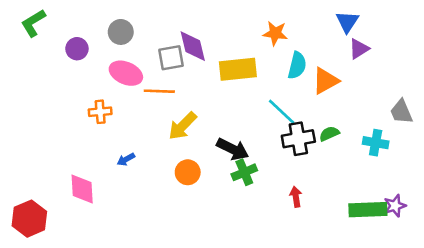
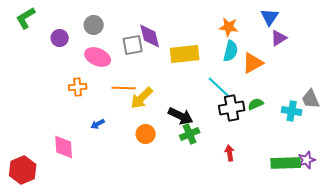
orange star: (275, 33) -> (229, 27), moved
orange line: (159, 91) -> (124, 88), moved
gray trapezoid: (401, 112) -> (311, 99), moved

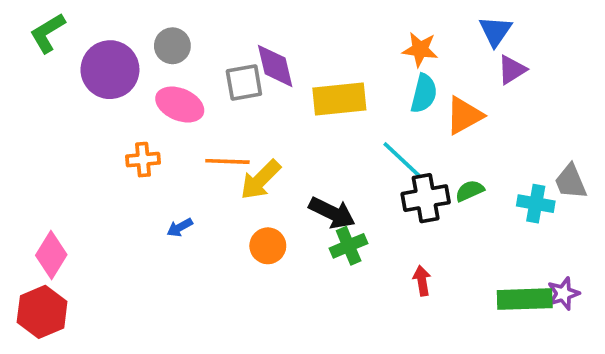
purple circle: (60, 38) -> (110, 70), size x1.8
pink diamond: (64, 147) -> (51, 255), moved, turned 35

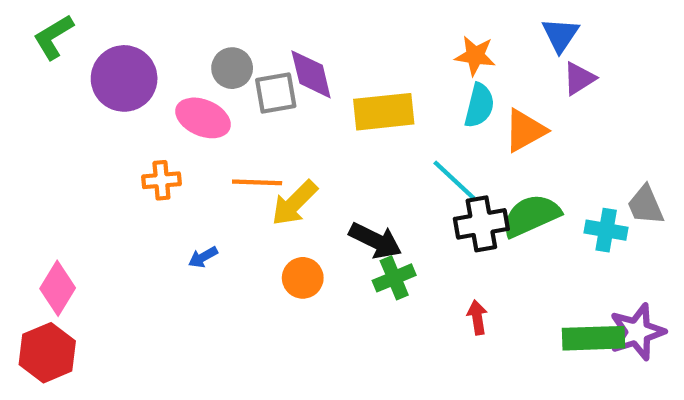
gray circle: (172, 46) -> (232, 68), moved
green semicircle: (470, 191) -> (531, 216), size x1.8
purple star: (563, 294) -> (637, 332), size x1.5

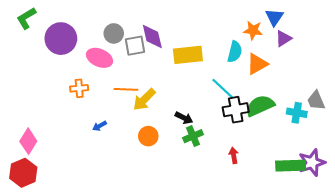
orange star: (475, 56) -> (253, 30), moved
black arrow: (375, 241) -> (184, 118), size x0.7

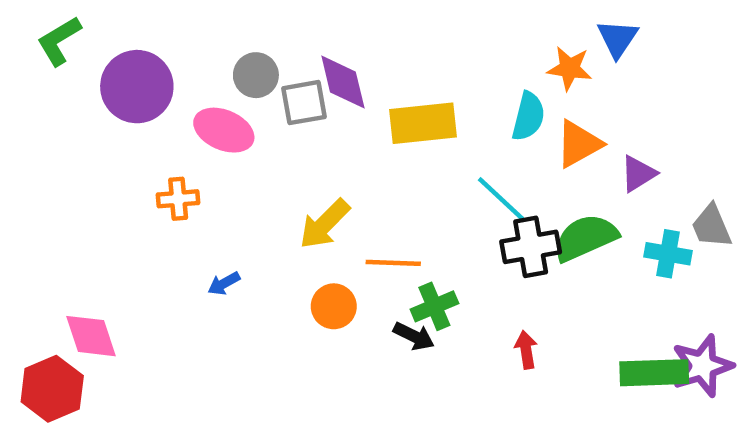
purple triangle: (283, 39) -> (638, 174), moved
orange line: (126, 89) -> (393, 263), moved
black arrow: (184, 118) -> (414, 336), moved
pink diamond: (28, 141) -> (91, 336), moved, turned -50

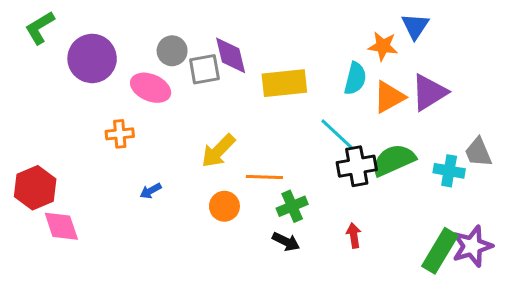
purple triangle: (638, 174) -> (429, 92), moved, size x1.5
black arrow: (414, 336) -> (286, 242), moved
green rectangle: (654, 373) -> (440, 251), turned -57
red hexagon: (52, 389) -> (35, 188), moved

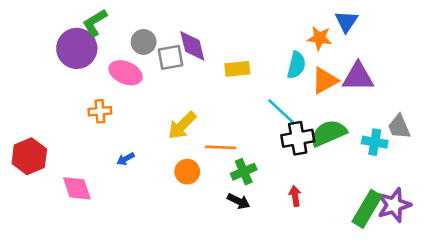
green L-shape: (40, 28) -> (95, 23), moved
yellow rectangle: (284, 83) -> (237, 69), size x0.7
purple triangle: (429, 92) -> (358, 77), turned 32
pink diamond: (61, 226) -> (77, 188), moved

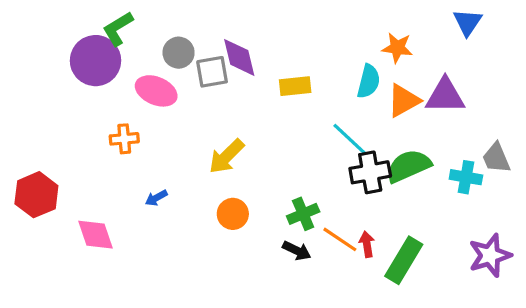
blue triangle: (346, 21) -> (468, 22), moved
orange line: (221, 147) -> (340, 239), moved, turned 32
green rectangle: (367, 209) -> (404, 260), moved

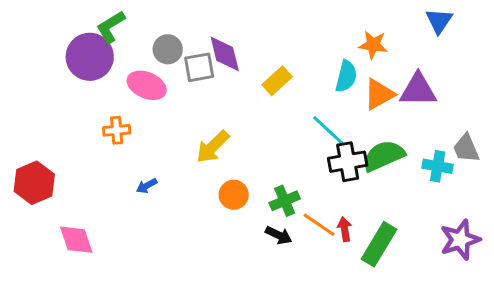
yellow rectangle: (295, 86) -> (277, 81), turned -36
orange circle: (233, 214) -> (234, 195), moved
pink diamond: (95, 235) -> (76, 240), moved

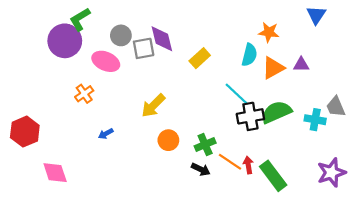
purple triangle: (418, 90) -> (301, 65), size x0.6
orange cross: (117, 130) -> (84, 94), turned -30
green rectangle: (379, 244) -> (273, 176), turned -68

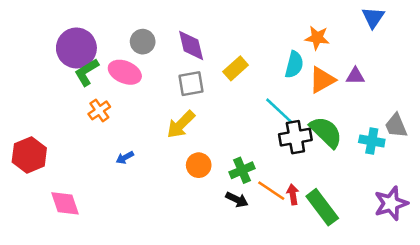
green L-shape: (80, 19) -> (87, 72), moved
gray square: (144, 48) -> (191, 84), moved
green semicircle: (276, 112) -> (326, 132), turned 68

